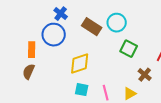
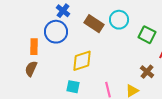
green square: (129, 49) -> (147, 35), moved
cyan square: (82, 90) -> (73, 87), moved

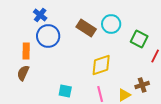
blue cross: (63, 11) -> (40, 15), moved
yellow diamond: (82, 61) -> (101, 65), moved
brown cross: (147, 72) -> (142, 85), moved, turned 32

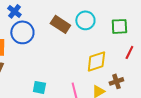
green square: (139, 39) -> (119, 26), moved, turned -30
yellow diamond: (101, 65) -> (96, 61), moved

